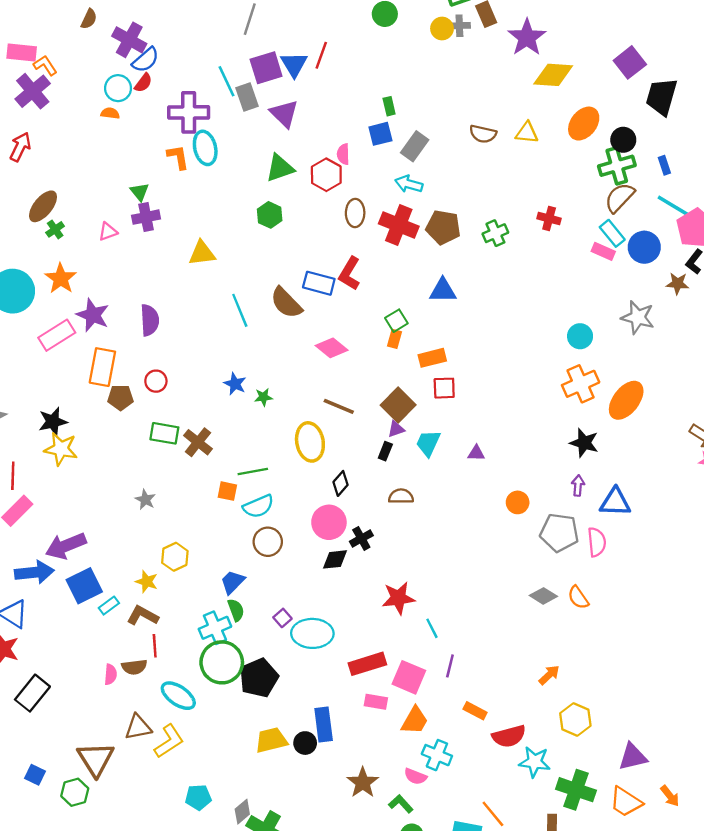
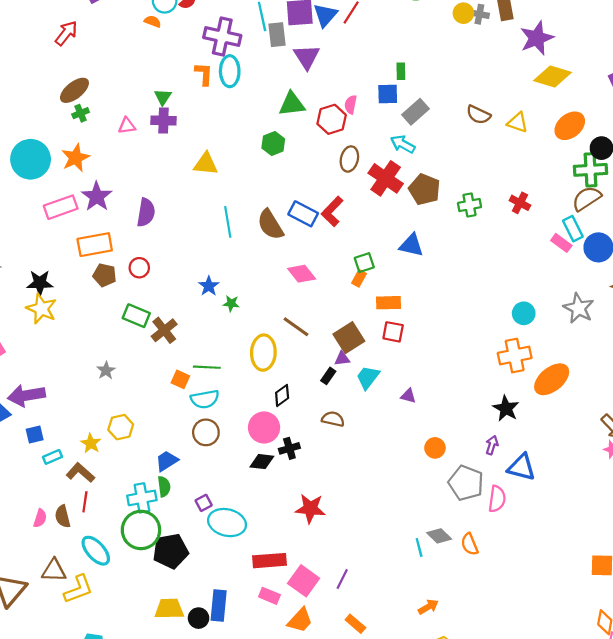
orange rectangle: (102, 367) -> (95, 245), turned 56
blue square: (84, 586) -> (35, 434), size x0.6
cyan line: (432, 628) -> (419, 547), moved
brown semicircle: (134, 667) -> (63, 516), turned 70

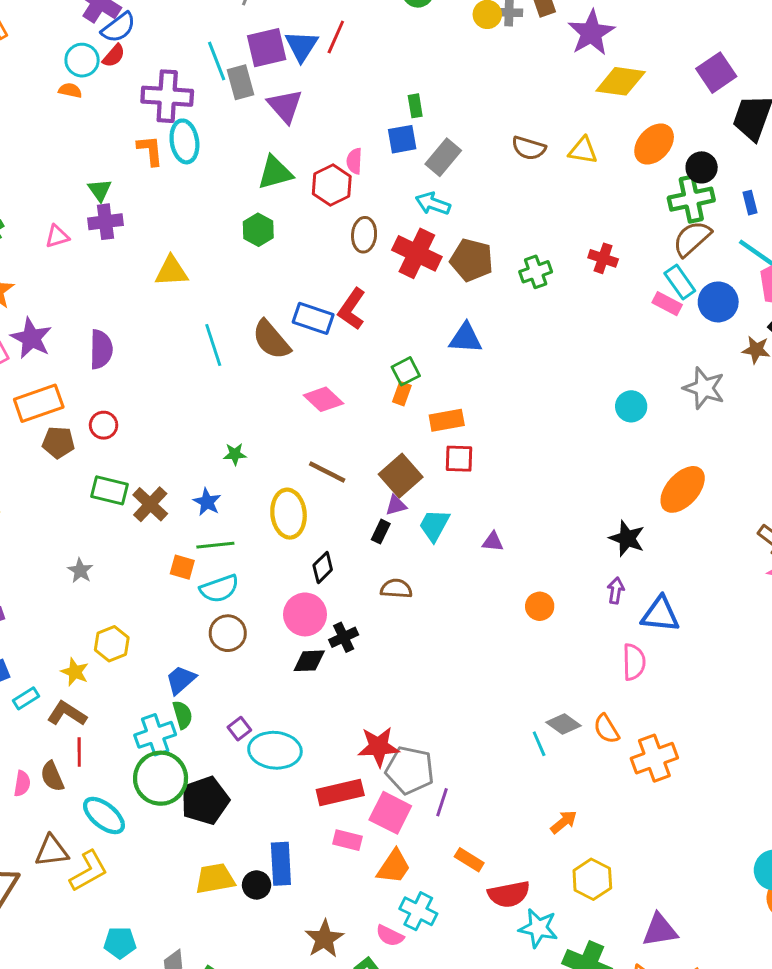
blue star: (209, 286) -> (207, 502), moved
orange cross: (515, 356) -> (654, 758), moved
gray pentagon: (466, 483) -> (410, 770), moved
red star: (310, 509) -> (378, 747), moved

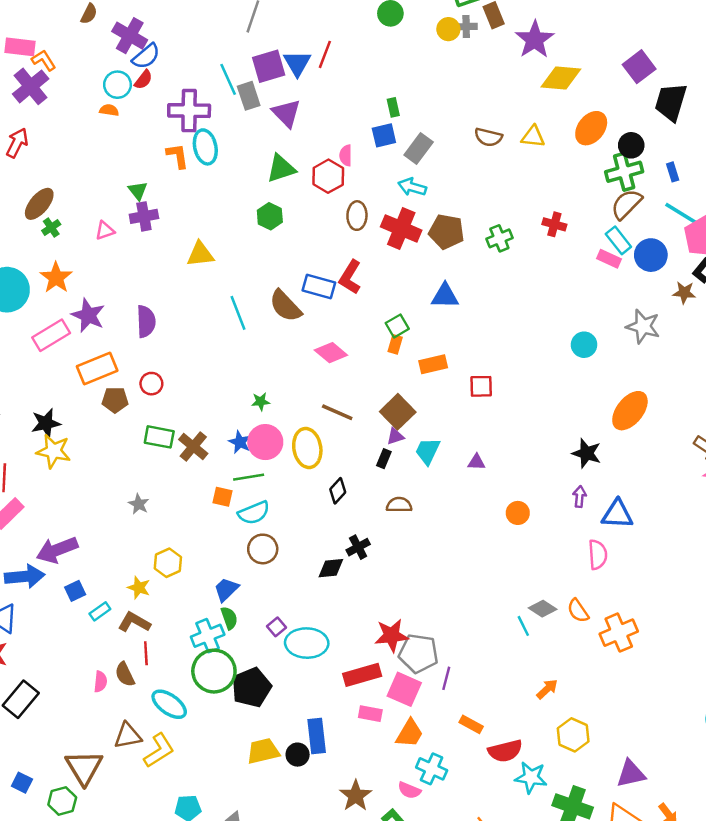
red square: (459, 459) -> (481, 386), moved
pink circle: (305, 614) -> (265, 442), moved

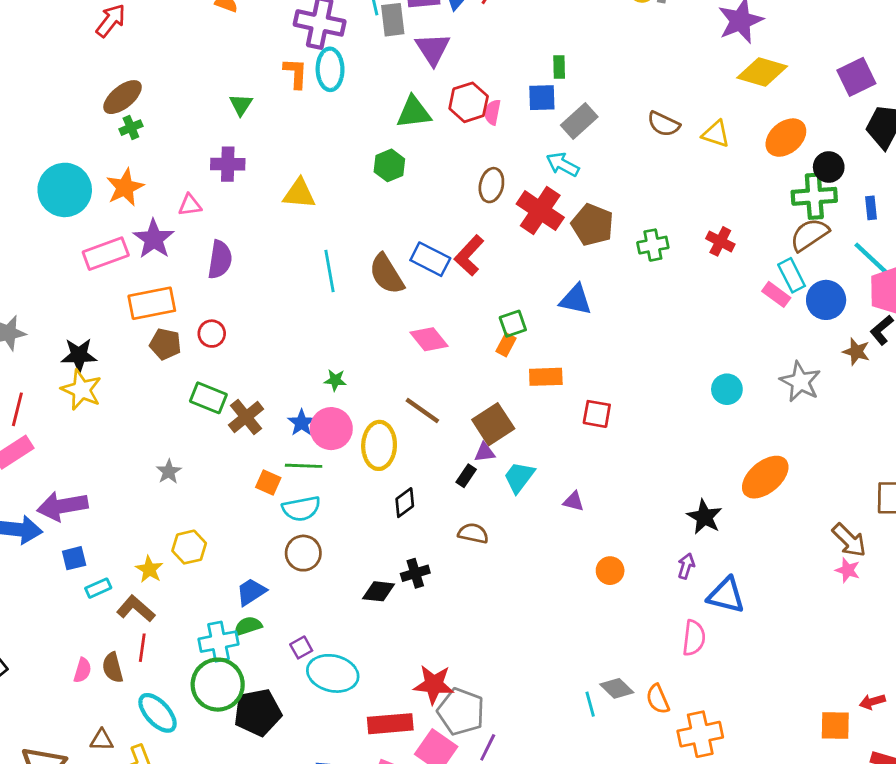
red hexagon: (328, 176) -> (469, 102), moved
purple cross: (144, 216) -> (228, 164), moved
pink triangle: (105, 231) -> (190, 205), moved
green semicircle: (229, 618) -> (248, 626), turned -100
brown triangle: (128, 736) -> (102, 740), size x0.7

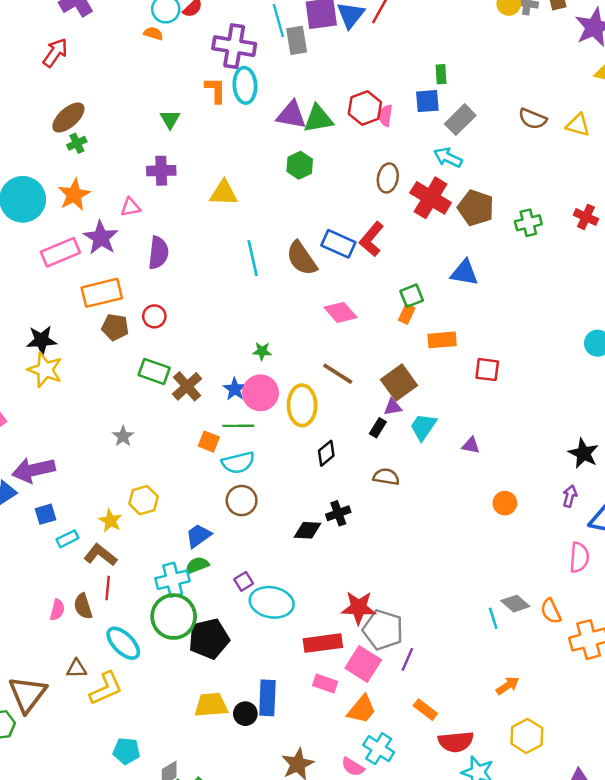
purple triangle: (433, 49) -> (291, 115), moved, turned -44

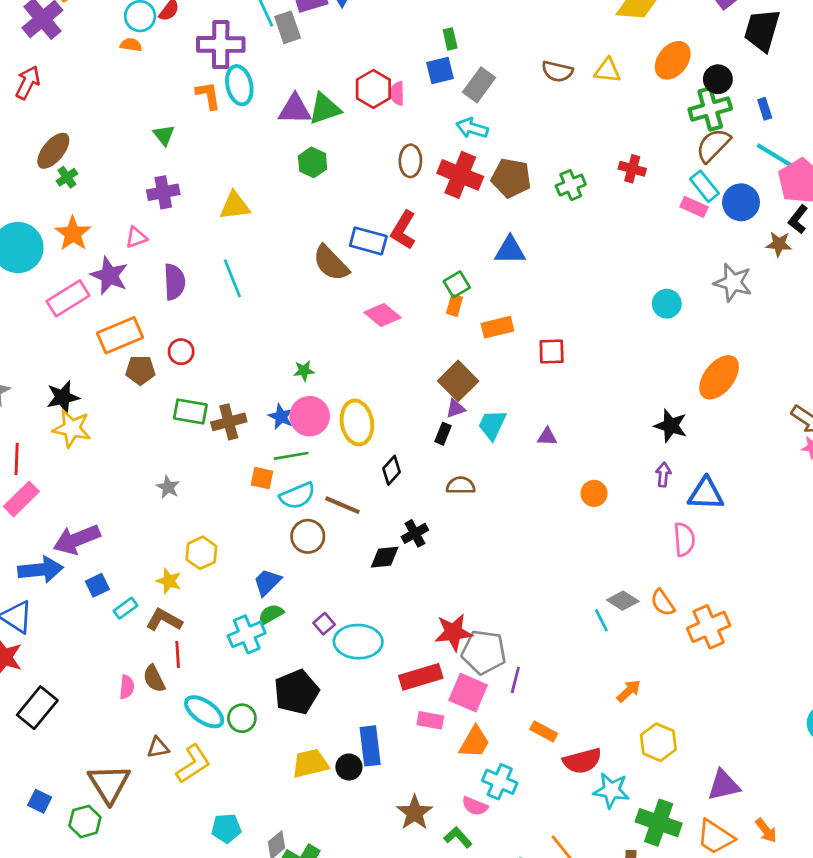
cyan line: (253, 258) -> (232, 278), moved
brown line: (338, 374) -> (342, 505), moved
brown cross: (187, 386) -> (229, 422), turned 36
green circle: (174, 617) -> (242, 718), moved, size x0.6

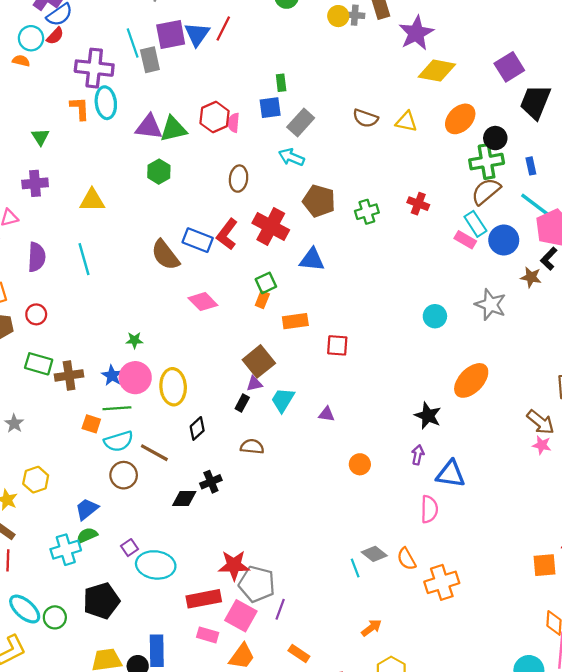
red cross: (460, 175) -> (271, 227), moved

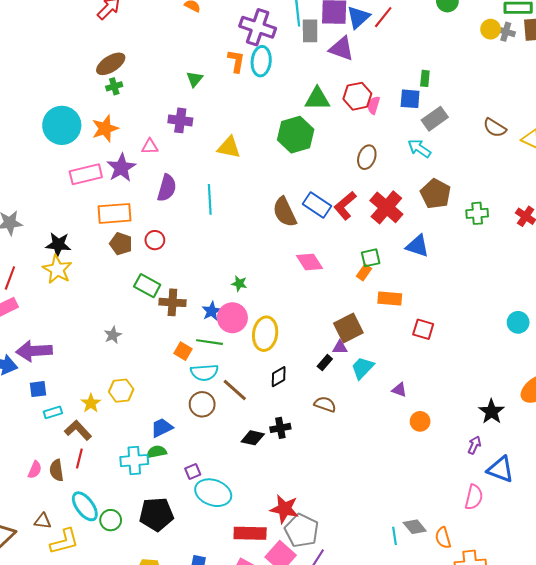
purple triangle: (149, 127) -> (341, 49), moved
green hexagon: (159, 172) -> (296, 135), size x1.6
orange circle: (360, 464) -> (420, 421), moved

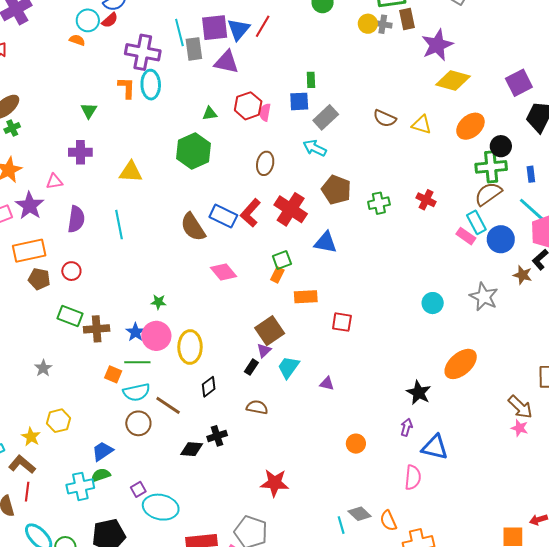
green triangle: (317, 99) -> (210, 114), size x0.6
purple triangle: (340, 347) -> (264, 350), turned -35
orange circle: (420, 421) -> (356, 444), moved
red star: (284, 509) -> (275, 483), moved

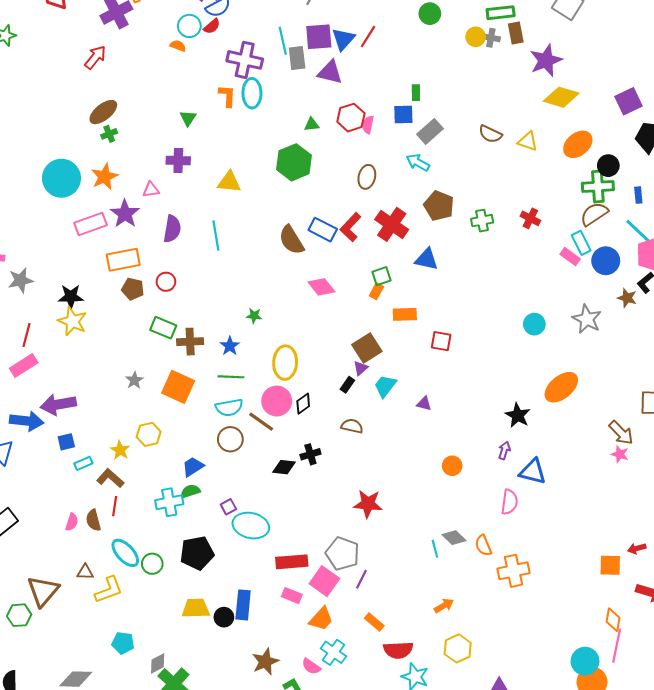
pink circle: (156, 336) -> (277, 401), moved
orange square: (113, 374) -> (178, 387), moved, size x1.8

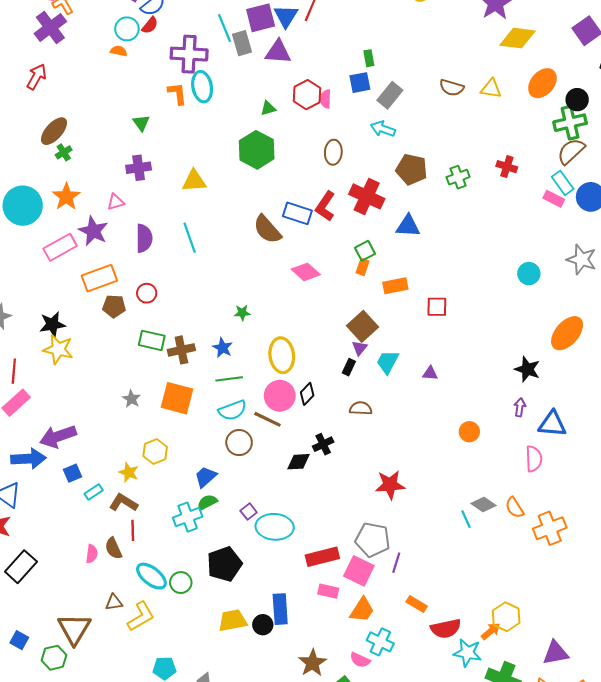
orange arrow: (444, 606) -> (491, 631), moved

